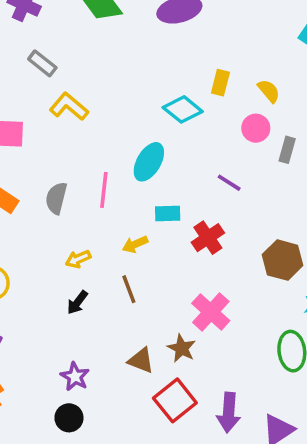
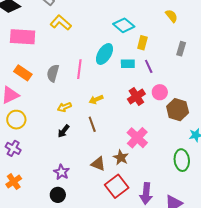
yellow rectangle: (220, 83) -> (142, 43), moved
pink circle: (256, 128) -> (160, 92), moved
purple line: (229, 183) -> (149, 66), turned 32
cyan rectangle: (168, 214) -> (128, 64), moved

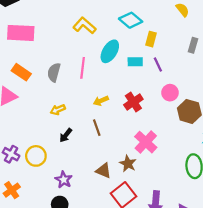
yellow L-shape: (61, 23) -> (84, 26), moved
red cross: (136, 96) -> (133, 102), moved
yellow arrow: (64, 107) -> (58, 110), moved
yellow circle: (16, 120) -> (36, 156), moved

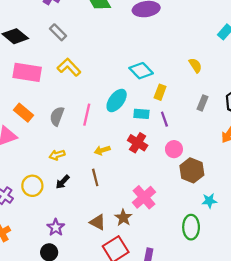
yellow L-shape: (84, 26) -> (69, 67), moved
red cross: (133, 102) -> (138, 143), moved, turned -30
yellow circle: (36, 156) -> (32, 186), moved

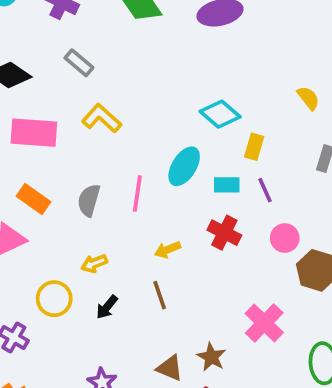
yellow circle: (32, 186) -> (54, 299), moved
pink cross: (144, 197) -> (264, 323), moved

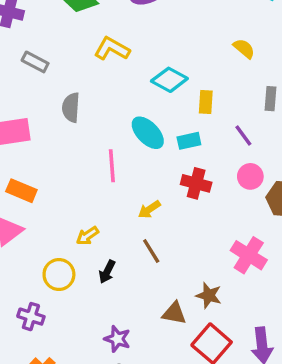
yellow L-shape: (102, 118) -> (112, 49), moved
cyan ellipse: (184, 166) -> (148, 133), turned -64
purple line: (265, 190) -> (243, 136), moved
gray semicircle: (89, 200) -> (71, 107), moved

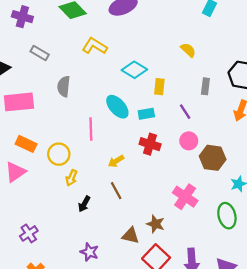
yellow arrow: (87, 236) -> (71, 178), turned -35
yellow circle: (59, 275) -> (59, 154), moved
purple cross: (31, 317) -> (29, 233), turned 36

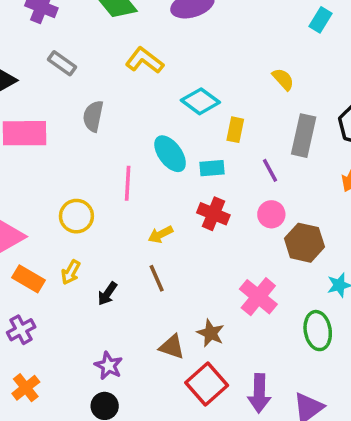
gray rectangle: (205, 86) -> (304, 136), size x1.6
orange rectangle: (26, 144) -> (29, 279), moved
yellow arrow: (71, 178) -> (71, 272), moved

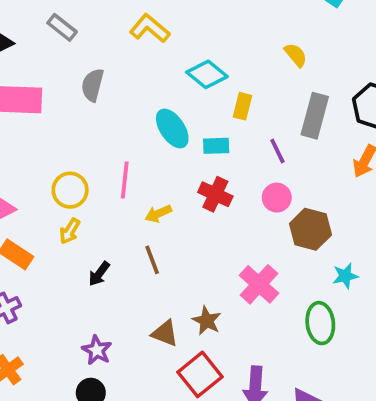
pink line: (128, 183) -> (125, 180), moved
yellow arrow: (71, 272) -> (70, 231), moved

